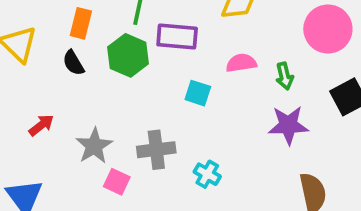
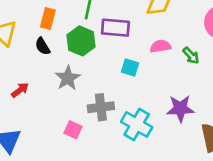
green arrow: (285, 76) -> (191, 56), turned -30
purple star: (288, 125) -> (180, 109), moved
gray star: (94, 146) -> (68, 78), moved
cyan cross: (207, 174) -> (137, 124), size x1.6

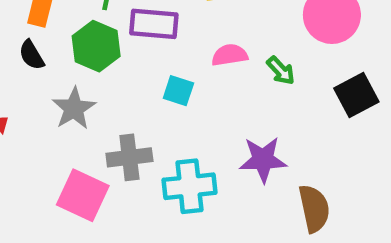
cyan cross: (137, 124) -> (190, 186), turned -36
pink square: (73, 130) -> (83, 195), size x1.6

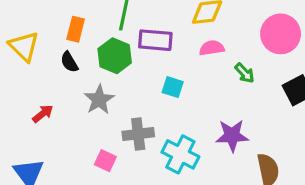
pink semicircle: (230, 55) -> (212, 48), moved
cyan cross: (190, 186) -> (180, 154), turned 33
pink square: (83, 195) -> (105, 161), size x0.6

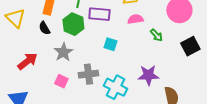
red arrow: (43, 114) -> (27, 61), size x1.5
pink square: (105, 161) -> (61, 81), moved

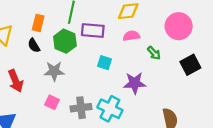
gray star: (63, 52) -> (54, 71), turned 30
red arrow: (27, 61) -> (16, 81), turned 105
gray cross: (88, 74) -> (81, 108), moved
purple star: (148, 75) -> (135, 83), moved

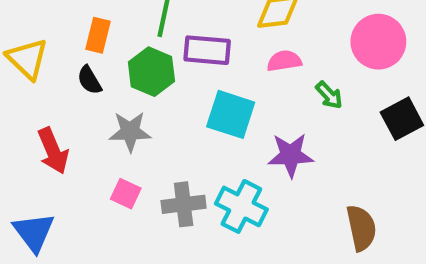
cyan square: (105, 63) -> (231, 114), size x1.6

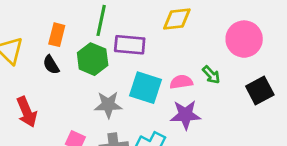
pink semicircle: (284, 61) -> (181, 82), moved
gray star: (130, 132) -> (108, 105), moved

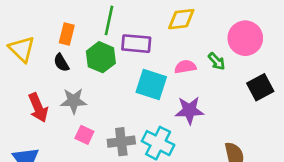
green arrow: (211, 75) -> (217, 61), moved
pink semicircle: (181, 82) -> (185, 67), moved
gray star: (108, 105) -> (74, 101), moved

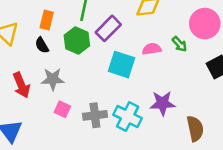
purple rectangle: (136, 44) -> (108, 28), turned -50
purple star: (189, 110) -> (163, 103), moved

